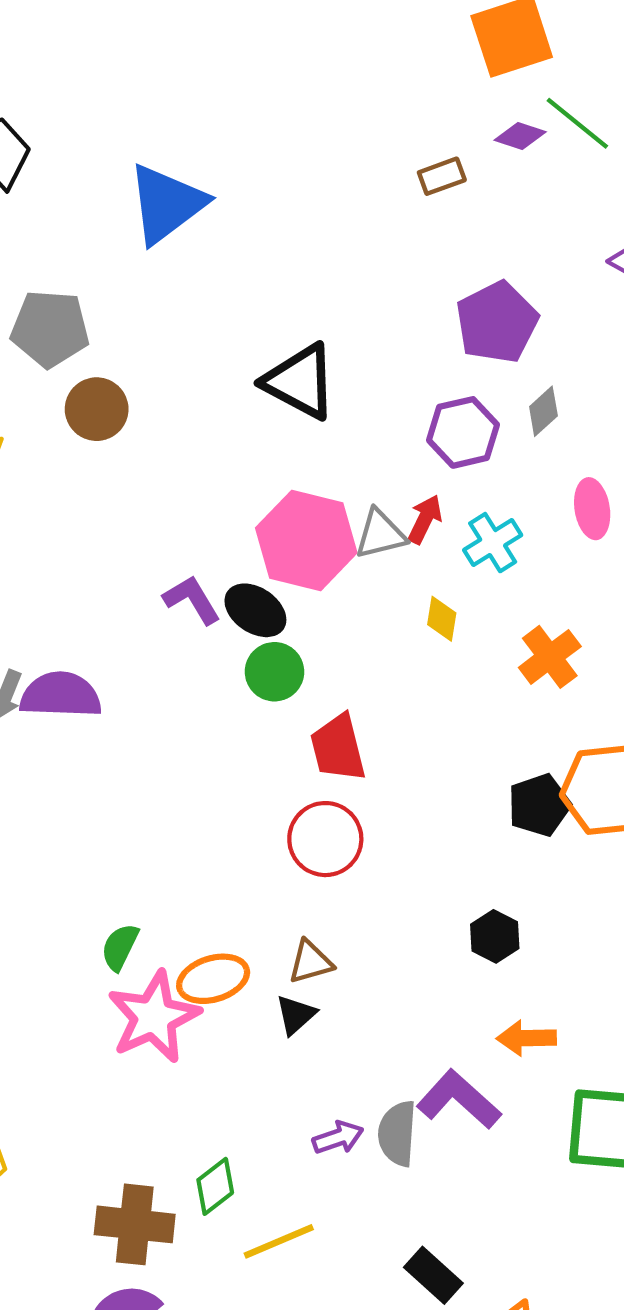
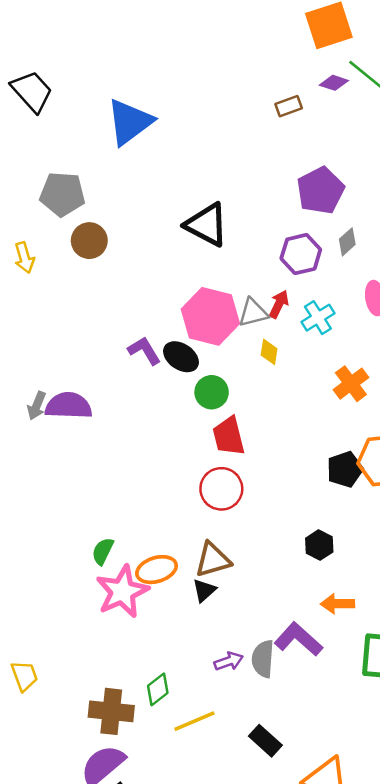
yellow diamond: (442, 619) -> (269, 352), moved
green circle: (274, 672) -> (212, 392), moved
brown triangle: (310, 962) -> (213, 560), size x1.4
black rectangle: (433, 1275) -> (265, 741), moved

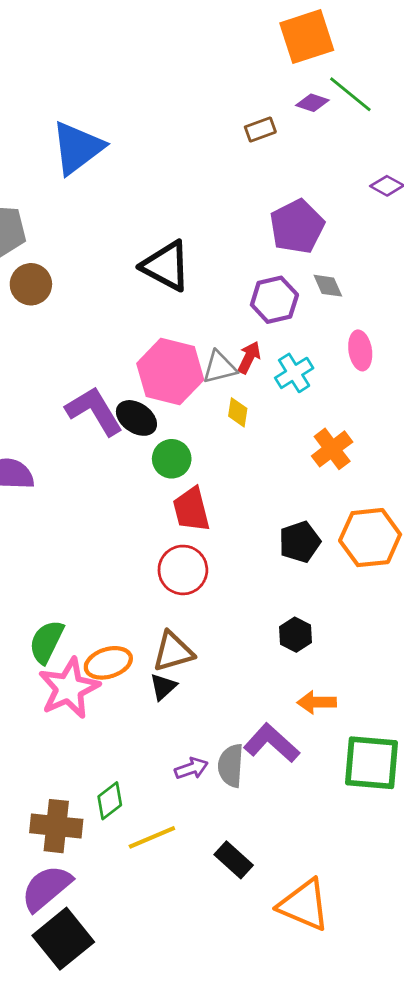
gray diamond: (347, 242) -> (328, 286), turned -72
purple L-shape: (144, 351) -> (94, 411), size x1.5
black pentagon: (345, 469) -> (300, 542), moved
green semicircle: (103, 551) -> (46, 642), size x1.4

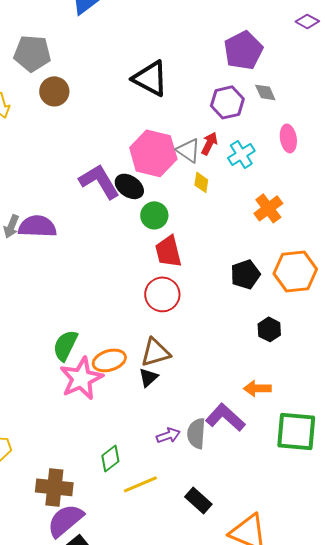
gray triangle: (220, 367) -> (188, 150), turned 48
black hexagon: (296, 635) -> (269, 329), moved
brown cross: (56, 826) -> (54, 487), moved

